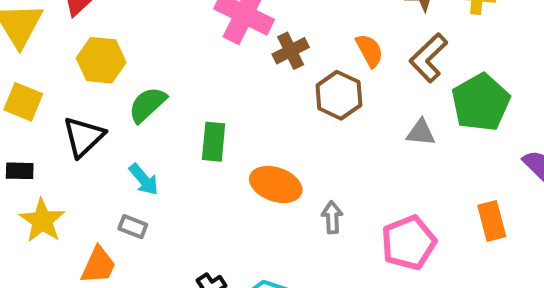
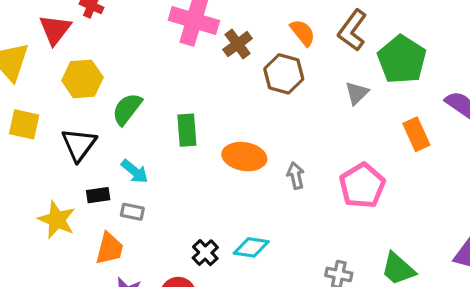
gray triangle: (421, 133) -> (357, 93), turned -40
black rectangle: (20, 171) -> (98, 195), moved
orange rectangle: (492, 221) -> (416, 134), moved

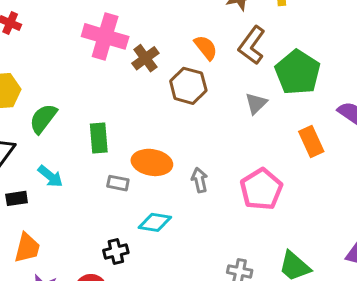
gray rectangle: (132, 212) -> (118, 183), moved
cyan diamond: (251, 247) -> (155, 222), moved
black cross: (205, 253) -> (116, 251), turned 30

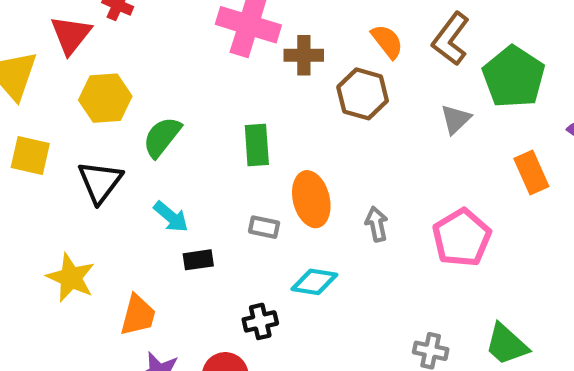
brown cross: (145, 58) -> (304, 55), turned 36
green rectangle: (99, 138) -> (257, 145), moved
orange ellipse: (152, 162) -> (311, 199), turned 66
black rectangle: (17, 198) -> (198, 260), moved

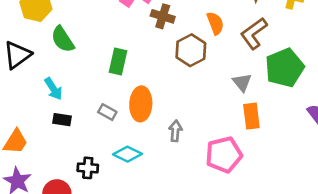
gray triangle: (456, 119) -> (242, 82), turned -42
green semicircle: (162, 137) -> (63, 39), turned -88
orange rectangle: (531, 172) -> (251, 116), moved

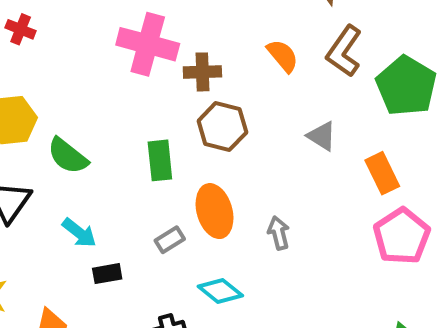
brown hexagon: (191, 50) -> (222, 127), moved
gray triangle: (242, 82) -> (322, 136), moved
gray rectangle: (107, 112) -> (170, 240), turned -42
cyan diamond: (127, 154) -> (220, 291), turned 32
pink pentagon: (224, 155) -> (402, 236), moved

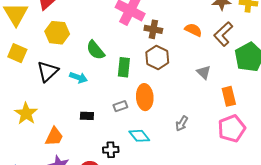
orange semicircle: (283, 56) -> (193, 30), turned -36
green semicircle: (68, 156) -> (95, 50), moved
cyan arrow: (79, 233) -> (78, 77), moved, turned -30
gray arrow: (279, 233) -> (182, 123), moved, turned -147

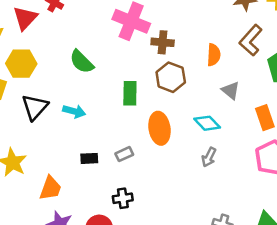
orange semicircle: (193, 30) -> (214, 55), moved, turned 72
yellow hexagon: (57, 33) -> (21, 64), moved
green semicircle: (95, 50) -> (82, 62), moved
gray rectangle: (120, 106) -> (124, 154), moved
cyan diamond: (139, 136) -> (207, 123), moved

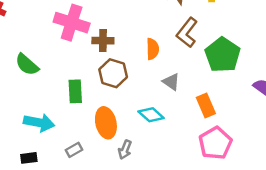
cyan arrow: (74, 111) -> (39, 123), moved, size x1.4
gray arrow: (209, 157) -> (125, 150), moved
black rectangle: (89, 158) -> (29, 158), moved

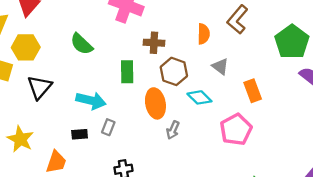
brown cross: (103, 41) -> (154, 43), moved
green pentagon: (223, 55) -> (292, 42), moved
brown hexagon: (113, 73) -> (174, 71), moved
pink pentagon: (215, 143) -> (236, 130), moved
gray rectangle: (74, 150) -> (108, 127), moved, turned -42

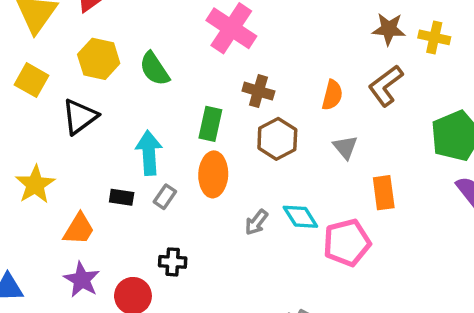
yellow hexagon: (26, 47) -> (99, 59), moved
cyan diamond: (199, 97) -> (300, 217), moved
cyan arrow: (91, 101) -> (149, 153), turned -120
orange ellipse: (155, 103) -> (213, 174), moved

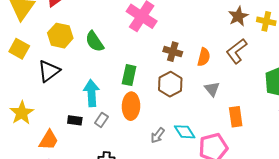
brown star: (389, 29) -> (238, 16), turned -30
brown cross: (258, 91) -> (173, 52), moved

